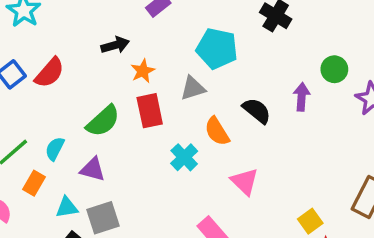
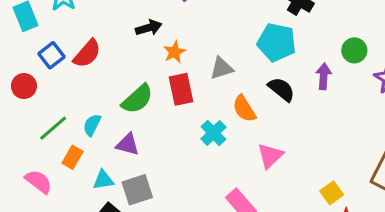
cyan pentagon: (217, 49) -> (277, 42), moved
pink triangle: (245, 181) -> (270, 156), turned 32

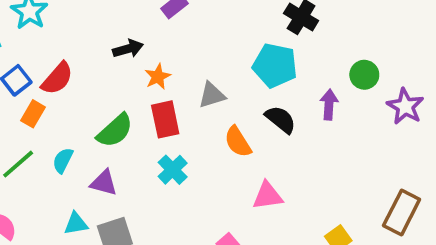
cyan cross: (213, 133) -> (173, 170), moved
pink triangle: (270, 156) -> (268, 196), turned 36
orange rectangle: (73, 157) -> (33, 114), moved

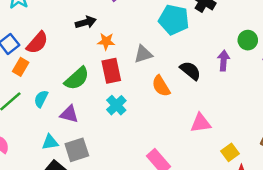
cyan pentagon: (275, 65) -> (174, 20), moved
orange star: (158, 77) -> (106, 41), turned 30
pink triangle: (268, 196) -> (201, 123), moved

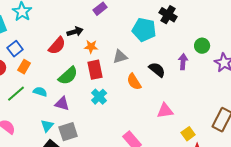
red semicircle: (37, 43) -> (57, 46), moved
cyan semicircle: (41, 99) -> (40, 92), turned 80
cyan triangle: (50, 142) -> (47, 126), turned -40

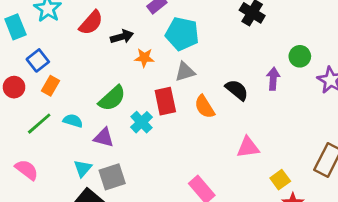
cyan pentagon: (144, 30) -> (182, 34), moved
red semicircle: (57, 46) -> (91, 23), moved
red rectangle: (95, 70) -> (165, 101), moved
cyan cross: (99, 97) -> (142, 122), moved

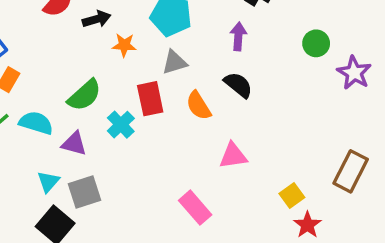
purple arrow: (273, 79) -> (238, 36), moved
cyan semicircle: (73, 121) -> (36, 123), size x1.4
pink triangle: (248, 147) -> (233, 156), moved

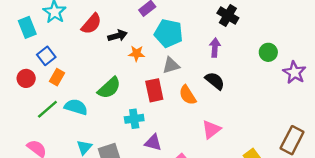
cyan cross: (121, 125) -> (134, 119), moved, turned 36
purple triangle: (74, 144) -> (153, 143), moved
pink triangle: (233, 156) -> (211, 129), turned -30

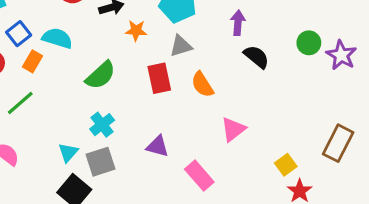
green circle: (268, 52) -> (309, 43), moved
black semicircle: (215, 81) -> (256, 57), moved
cyan semicircle: (76, 107) -> (57, 38), moved
cyan cross: (134, 119) -> (102, 125), moved, turned -30

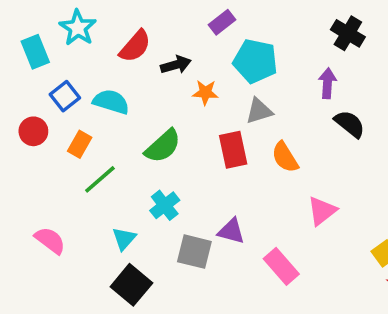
orange rectangle: (33, 61) -> (80, 144), moved
green line: (20, 103) -> (100, 179), moved
gray square: (101, 162) -> (194, 252), moved, turned 32

